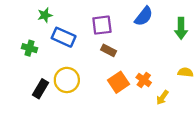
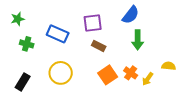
green star: (45, 15) -> (18, 19), moved
green arrow: (181, 28) -> (138, 40), moved
black rectangle: (40, 89) -> (23, 82), moved
yellow arrow: (162, 98) -> (148, 79), moved

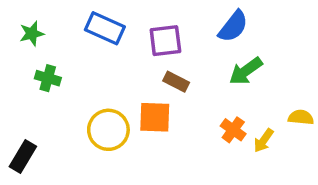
blue rectangle: (58, 34) -> (105, 28), moved
green arrow: (138, 40) -> (246, 71), turned 54
orange square: (108, 75) -> (155, 117), moved, turned 36
black rectangle: (23, 82) -> (23, 157), moved

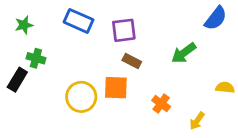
blue semicircle: (233, 26) -> (216, 18), moved
orange cross: (233, 130) -> (161, 104), moved
yellow arrow: (264, 141) -> (197, 121), moved
black rectangle: (23, 157) -> (17, 80), moved

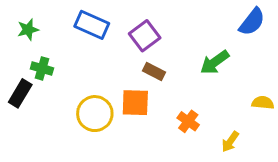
purple square: (124, 30) -> (145, 36), turned -30

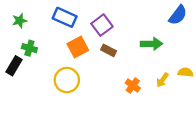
green arrow: (215, 62) -> (151, 44), turned -145
orange square: (135, 103) -> (78, 47), moved, turned -30
yellow arrow: (230, 142) -> (162, 80), moved

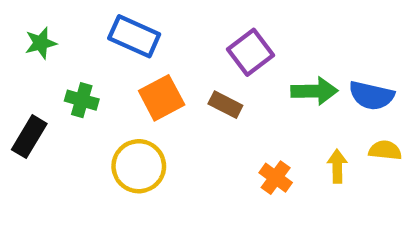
blue semicircle: (178, 15) -> (371, 96), moved, turned 65
purple square: (102, 25) -> (251, 52), moved
green cross: (29, 48) -> (82, 100), moved
yellow arrow: (162, 80) -> (337, 166), turned 144

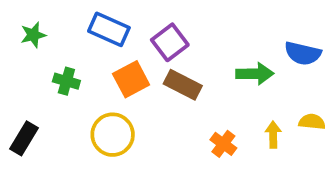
purple square: (251, 52) -> (170, 42), moved
blue semicircle: (371, 96) -> (303, 53), moved
brown rectangle: (225, 105) -> (183, 85), size x1.4
black rectangle: (29, 137) -> (24, 138), moved

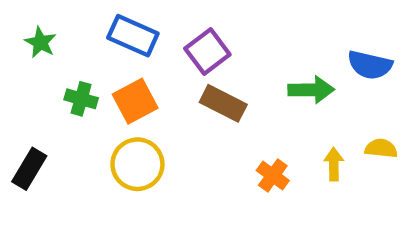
green star: (33, 35) -> (40, 42), turned -30
orange square: (131, 79) -> (135, 101), moved

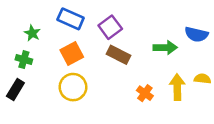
green star: (40, 42) -> (32, 33), moved
green cross: (81, 99) -> (24, 60), moved
yellow arrow: (334, 164) -> (177, 87), size x1.5

